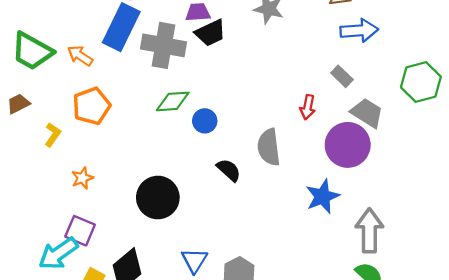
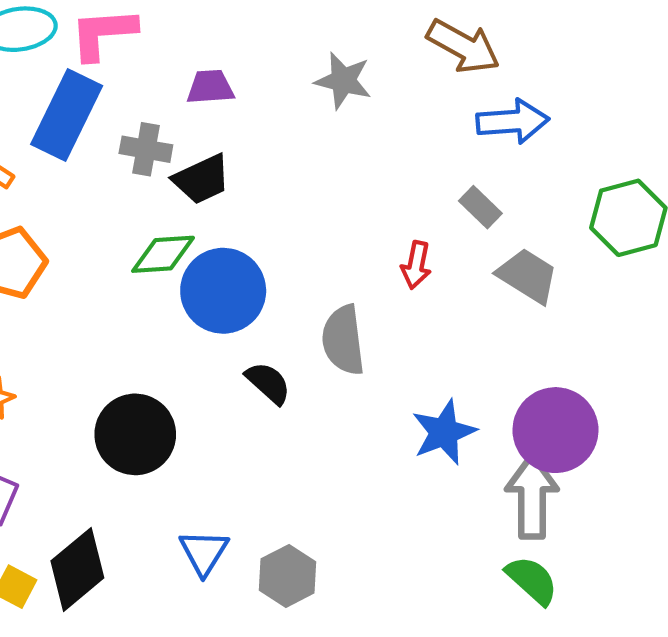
black trapezoid: (210, 33) -> (202, 179), moved
gray cross: (164, 45) -> (146, 149), size x0.6
blue circle: (205, 121) -> (223, 291), size x1.8
purple circle: (348, 145) -> (555, 430), moved

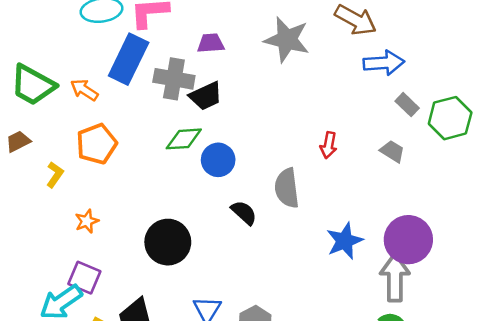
gray star: (343, 81) -> (287, 40), size x1.4
gray cross: (146, 149) -> (174, 79), size x1.4
gray rectangle: (480, 207) -> (407, 105), moved
gray trapezoid: (528, 276) -> (392, 151), size x0.7
blue circle: (223, 291) -> (218, 160), size x0.7

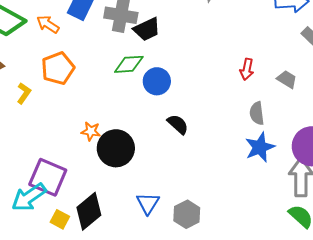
gray trapezoid: (392, 151) -> (287, 79), moved
gray semicircle: (287, 188) -> (257, 113), moved, size x0.7
orange star: (87, 221) -> (91, 131), moved, turned 30
purple square: (84, 278) -> (48, 177), size x1.4

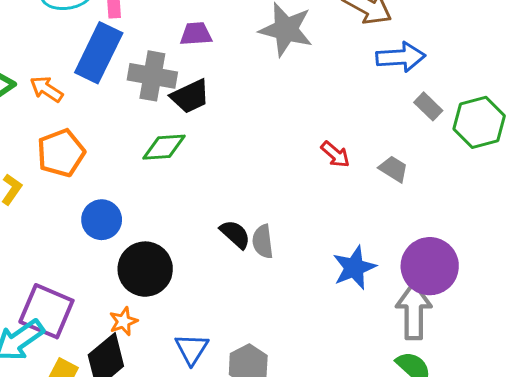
red arrow: (247, 69) -> (335, 154), turned -60
blue circle: (157, 81) -> (102, 220), moved
gray semicircle: (257, 113) -> (263, 241), moved
orange star: (91, 131) -> (123, 321), moved, turned -30

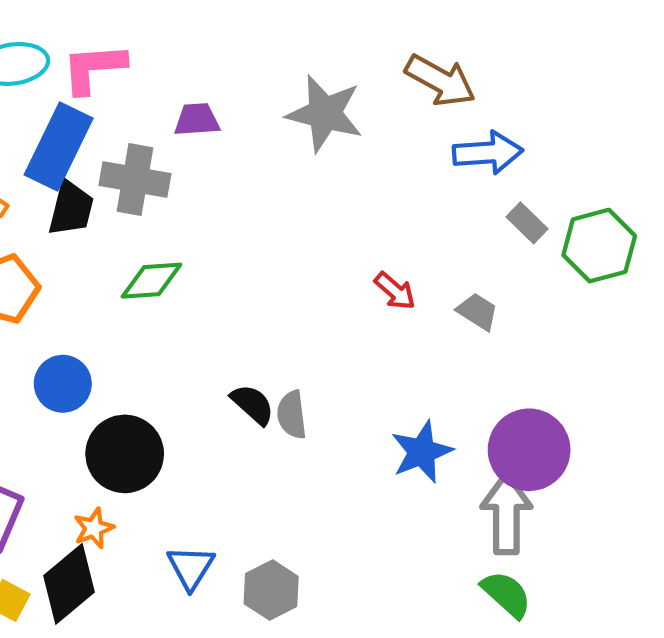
black trapezoid: (190, 96) -> (71, 208), moved, turned -51

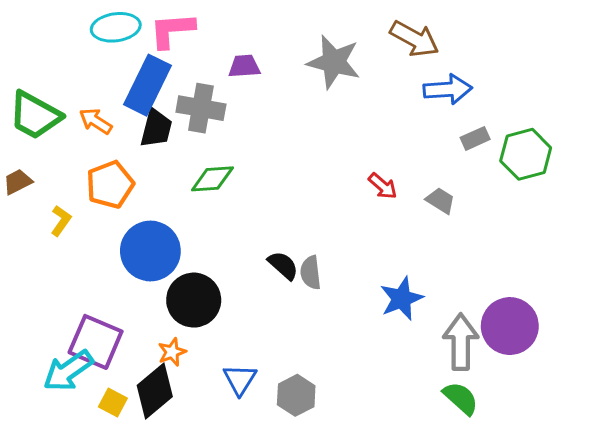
gray rectangle: (527, 223) -> (475, 138), turned -68
blue circle: (63, 384) -> (150, 251), size x1.5
purple circle: (529, 450) -> (510, 326), moved

